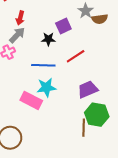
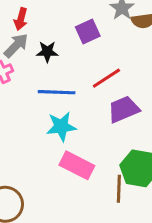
black star: (48, 39) -> (47, 52), moved
purple trapezoid: (88, 89) -> (124, 109), moved
pink rectangle: (31, 100) -> (77, 165), moved

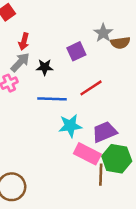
purple trapezoid: (124, 109) -> (104, 132), moved
cyan star: (61, 126) -> (70, 126), moved
pink rectangle: (77, 165) -> (87, 154), moved

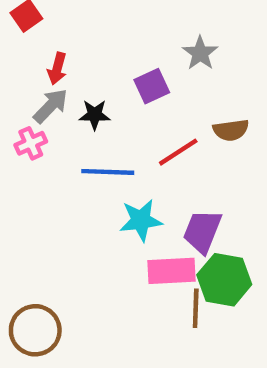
brown semicircle: (120, 43) -> (231, 130), moved
purple trapezoid: (104, 132) -> (202, 231), turned -45
pink rectangle: (87, 154) -> (172, 271), turned -30

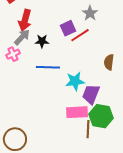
red arrow: (57, 69) -> (25, 20), size x1.5
brown semicircle: (231, 130) -> (109, 62), moved, turned 105
red line: (178, 152) -> (80, 35), moved
cyan star: (141, 220) -> (75, 81), moved

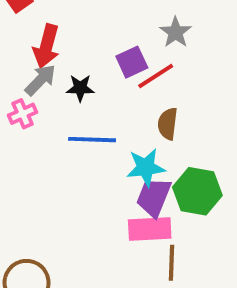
brown semicircle: (109, 62) -> (168, 124), moved
purple trapezoid: (91, 94) -> (154, 197), moved
green hexagon: (101, 116) -> (197, 191), moved

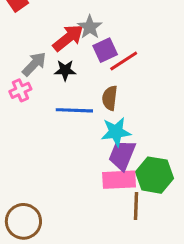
gray star: (176, 32) -> (90, 27), moved
red arrow: (46, 46) -> (68, 38), moved, turned -144
brown semicircle: (168, 124) -> (110, 98), moved
green hexagon: (197, 191) -> (155, 175), moved

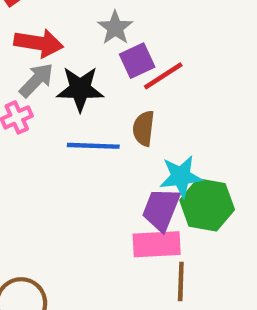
red arrow: (68, 38) -> (39, 43), moved, turned 48
black star: (65, 70) -> (80, 89), size x1.5
cyan star: (116, 132) -> (181, 176), moved
green hexagon: (155, 175) -> (207, 205), moved

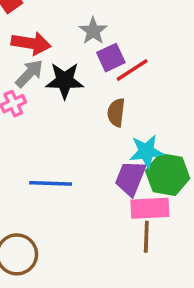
blue line: (93, 146) -> (51, 183), moved
pink rectangle: (157, 244) -> (150, 208), moved

